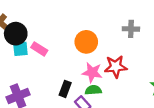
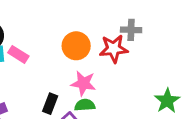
red star: (116, 67) -> (114, 49), moved

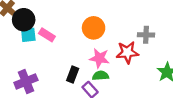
gray cross: (131, 30) -> (146, 35), moved
red star: (114, 49) -> (127, 52), moved

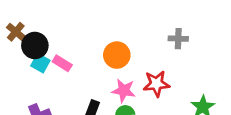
cyan square: (28, 35) -> (40, 63), turned 35
gray cross: (146, 35) -> (178, 39), moved

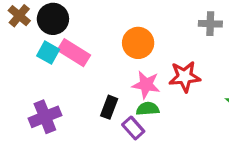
black circle: (35, 45) -> (53, 19), moved
pink rectangle: (62, 63) -> (74, 53), size x1.4

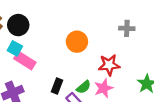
pink rectangle: (74, 53) -> (25, 60), moved
pink star: (146, 85) -> (104, 88), moved, turned -30
green semicircle: (148, 109) -> (84, 87), turned 144

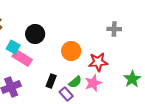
black circle: (18, 25) -> (35, 34), moved
orange circle: (77, 42) -> (71, 51), moved

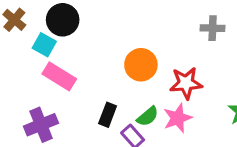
black circle: (35, 34) -> (63, 20), moved
cyan square: (13, 47) -> (44, 45), moved

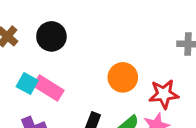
cyan square: (44, 45) -> (27, 83), moved

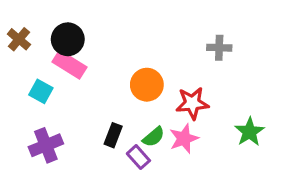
pink rectangle: (48, 88) -> (69, 65), moved

